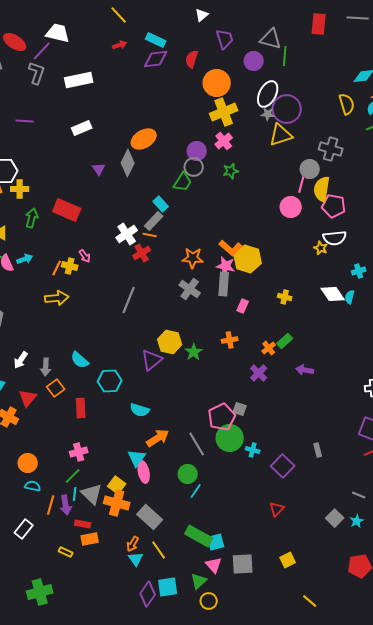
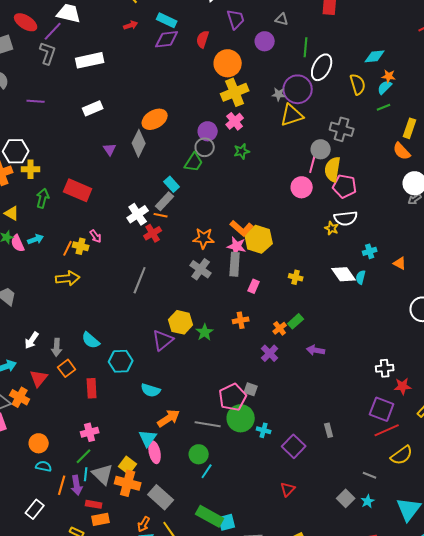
gray triangle: (271, 39) -> (282, 19), size x0.6
green line: (285, 56) -> (306, 47), moved
white ellipse: (268, 94) -> (322, 67), moved
gray line: (197, 444) -> (208, 424), turned -50

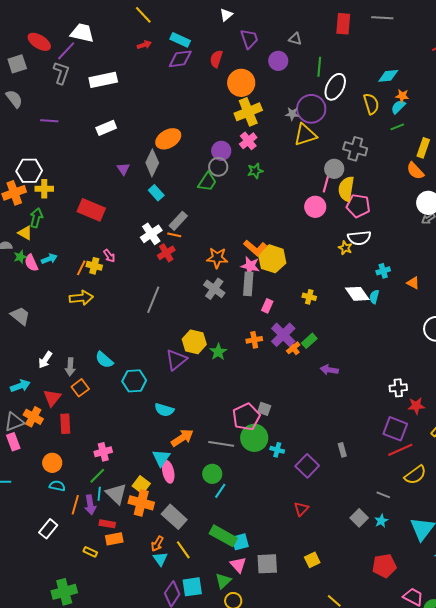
cyan rectangle: (172, 184) -> (156, 193), moved
green arrow: (43, 198) -> (36, 218), moved
purple cross: (270, 353) -> (283, 335), moved, size x1.4
red rectangle: (92, 388) -> (65, 424), moved

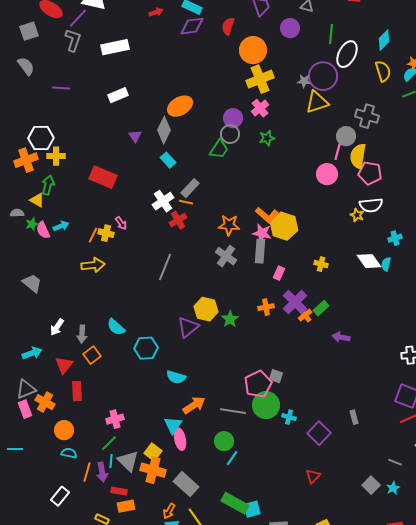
cyan diamond: (388, 76) -> (384, 40), moved, turned -40
orange cross: (33, 417) -> (45, 402), moved

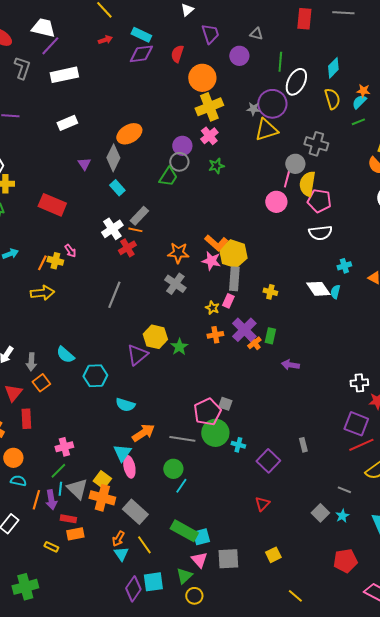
purple line: (78, 18) -> (50, 46), moved
yellow star: (357, 215) -> (212, 308), moved
gray rectangle: (260, 251) -> (234, 279), moved
green rectangle: (321, 308) -> (270, 336), turned -35

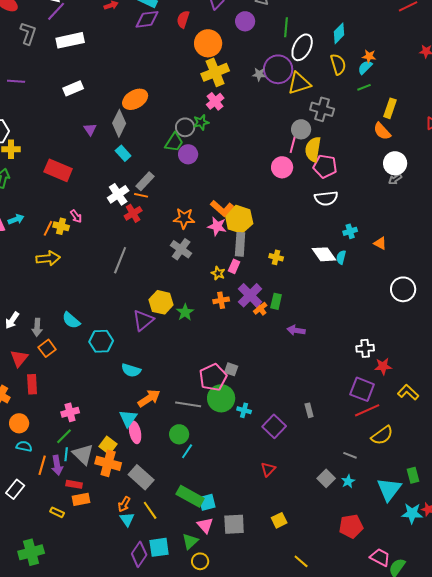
yellow triangle: (266, 130) -> (299, 83), moved
purple circle: (182, 146) -> (188, 154), moved
green star: (216, 166) -> (201, 122), moved

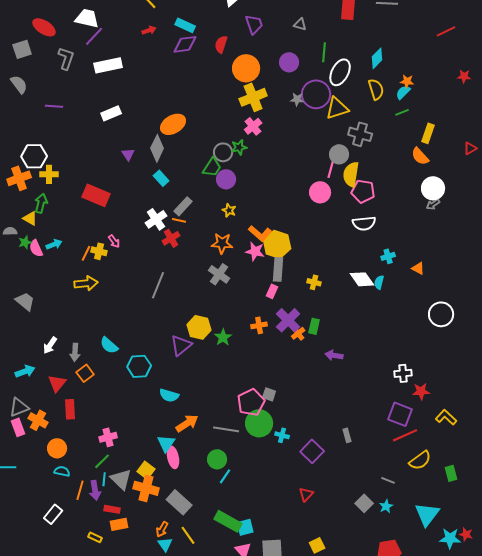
purple circle: (245, 21) -> (289, 62), moved
yellow star: (218, 273) -> (229, 210), moved
green rectangle: (413, 475) -> (451, 473), moved

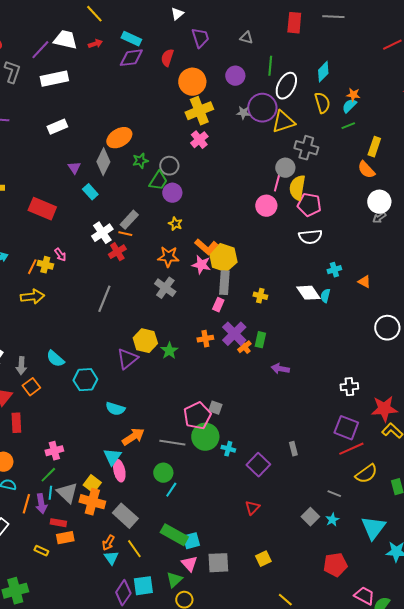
white trapezoid: (87, 18) -> (65, 40), moved
green star: (239, 147) -> (140, 161), moved
cyan rectangle: (161, 178) -> (90, 192), moved
red star: (421, 391) -> (384, 409), moved, size x1.5

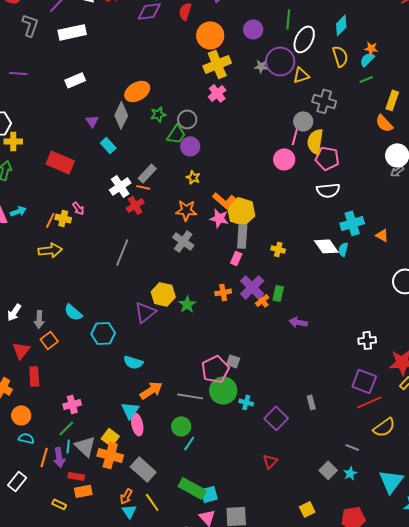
yellow triangle: (283, 122) -> (301, 75), size x0.7
cyan cross: (334, 270) -> (352, 223), size x1.6
yellow square: (263, 559) -> (307, 509), moved

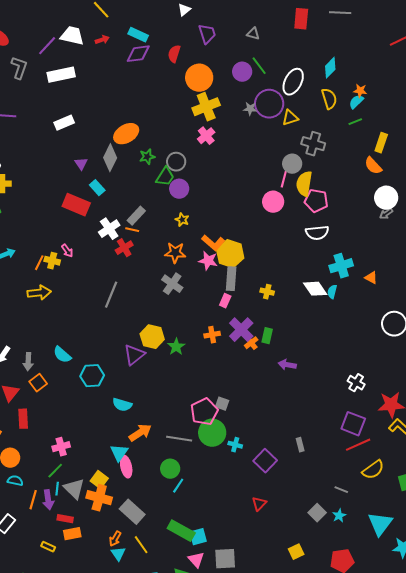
green line: (288, 19) -> (259, 66), moved, turned -42
red rectangle: (60, 162) -> (76, 205), moved
white cross: (367, 340) -> (356, 383), turned 36

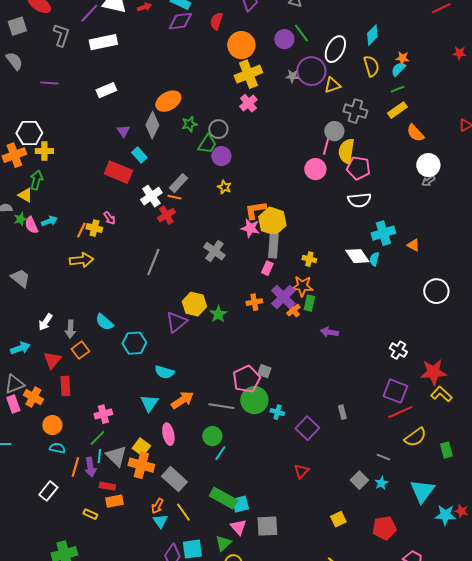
yellow rectangle: (381, 143) -> (397, 110), moved, turned 36
orange L-shape: (213, 243) -> (255, 210), turned 130
orange star: (175, 253) -> (302, 286), moved
cyan triangle: (119, 453) -> (149, 403), moved

